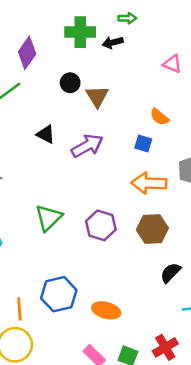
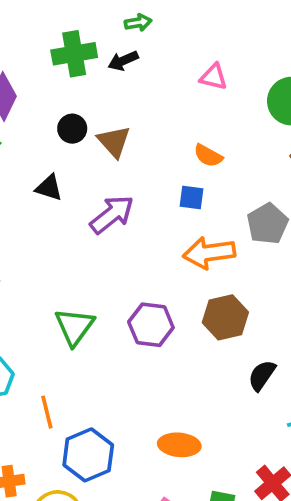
black triangle: (46, 134) -> (49, 188), moved
blue hexagon: (59, 294) -> (88, 455), moved
orange line: (19, 309) -> (47, 412), moved

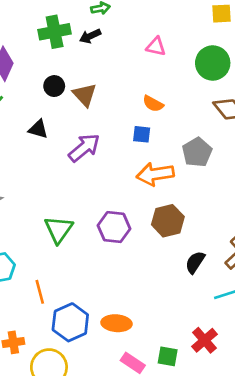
orange ellipse: (179, 445) -> (116, 323), moved

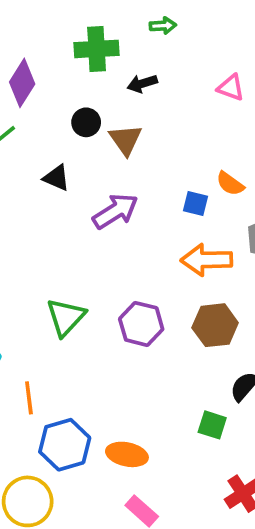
black arrow: (90, 36) -> (142, 83), moved
orange semicircle: (153, 104) -> (230, 184), moved
green square: (168, 356) -> (212, 425), moved

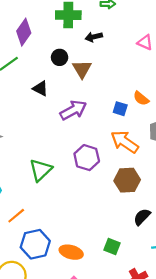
orange arrow: (206, 260) -> (125, 142), turned 32
purple hexagon: (141, 324) -> (87, 158), moved
orange line: (29, 398) -> (16, 216), turned 54
green square: (212, 425) -> (112, 247), moved

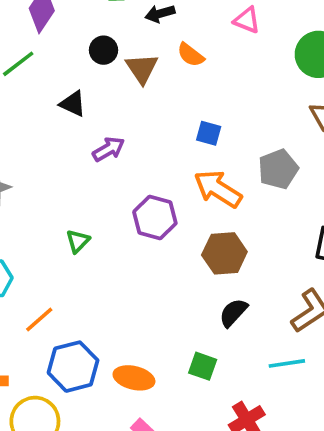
orange semicircle: (141, 98) -> (191, 55), moved
purple arrow: (73, 110) -> (109, 149), moved, size x0.7
green triangle: (41, 170) -> (78, 241), size x0.6
black semicircle: (142, 217) -> (233, 313), moved

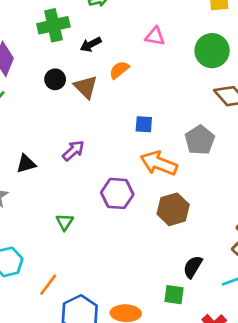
orange semicircle: (191, 55) -> (119, 70), turned 115
black triangle: (73, 104) -> (26, 164), moved, turned -30
black semicircle: (233, 313) -> (193, 267), moved

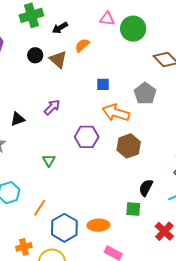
green circle: (212, 51) -> (133, 29), moved

